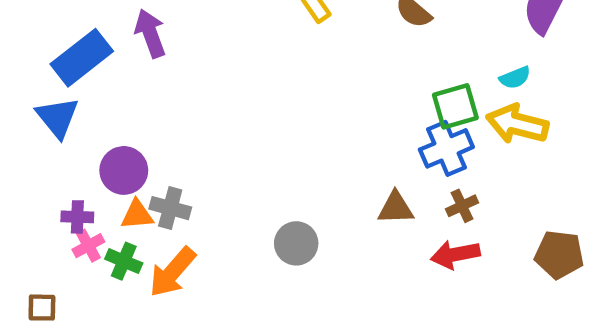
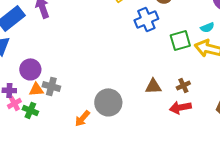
blue cross: (446, 148) -> (146, 19), moved
gray circle: (296, 243) -> (108, 102), size x1.4
orange arrow: (172, 272) -> (82, 118), moved, size x0.7

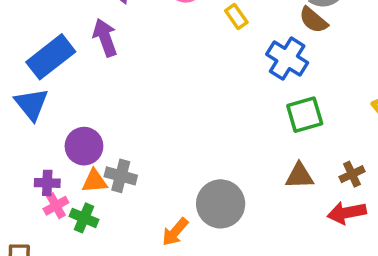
blue cross: (146, 19) -> (287, 59), turned -35
green square: (180, 40) -> (305, 115), moved

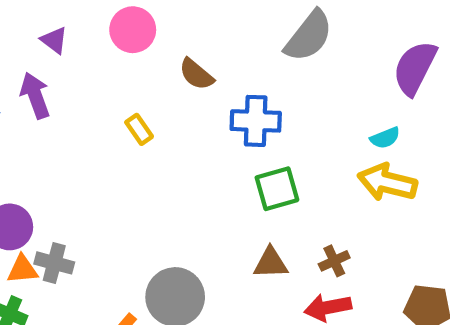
yellow rectangle: (236, 17) -> (139, 129), moved
brown semicircle: (313, 20) -> (196, 74), moved
blue cross: (287, 59) -> (256, 121), turned -30

